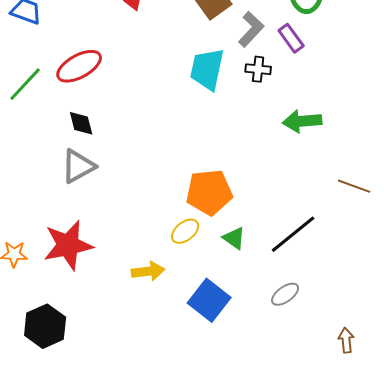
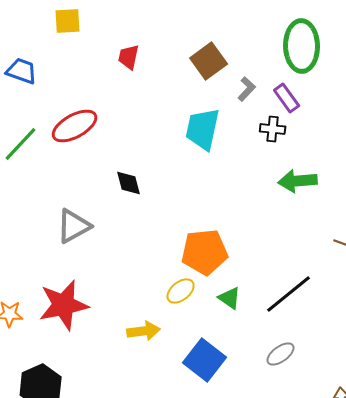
gray L-shape: (251, 29) -> (247, 89), size x0.7
black cross: (258, 69) -> (273, 129), moved
black diamond: (81, 123) -> (129, 183), moved

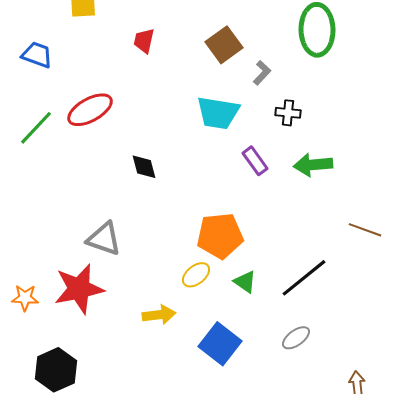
purple rectangle: (287, 98) -> (255, 161), moved
cyan trapezoid: (203, 129) -> (218, 113), turned -93
gray triangle: (74, 226) -> (104, 239), moved, turned 48

